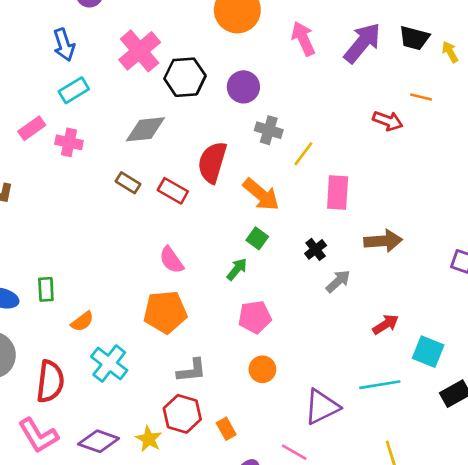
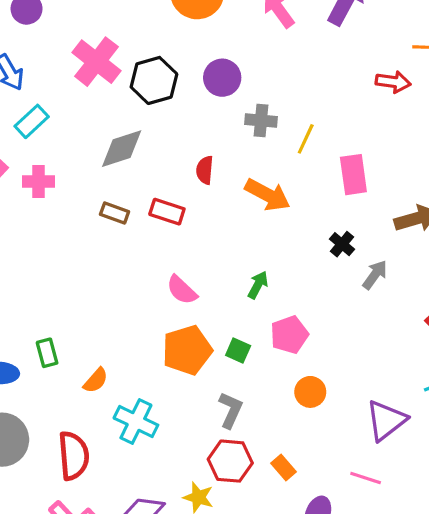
red semicircle: (212, 162) -> (205, 170), size x0.6
green square: (257, 238) -> (238, 350), moved
gray L-shape: (192, 371) -> (231, 410), turned -48

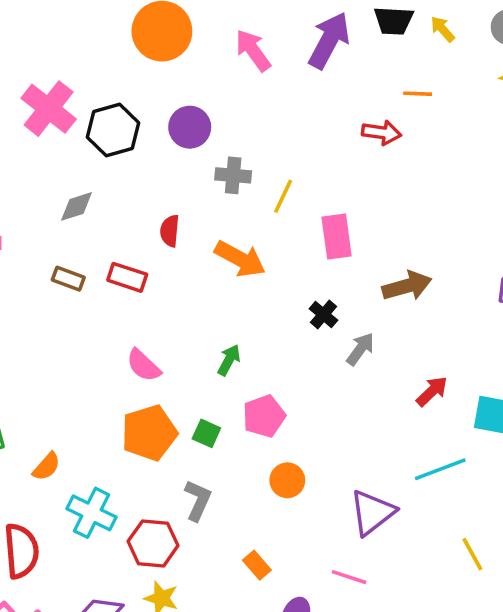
gray diamond: (122, 149) -> (76, 206), size x0.7
red hexagon: (230, 461) -> (153, 543), moved

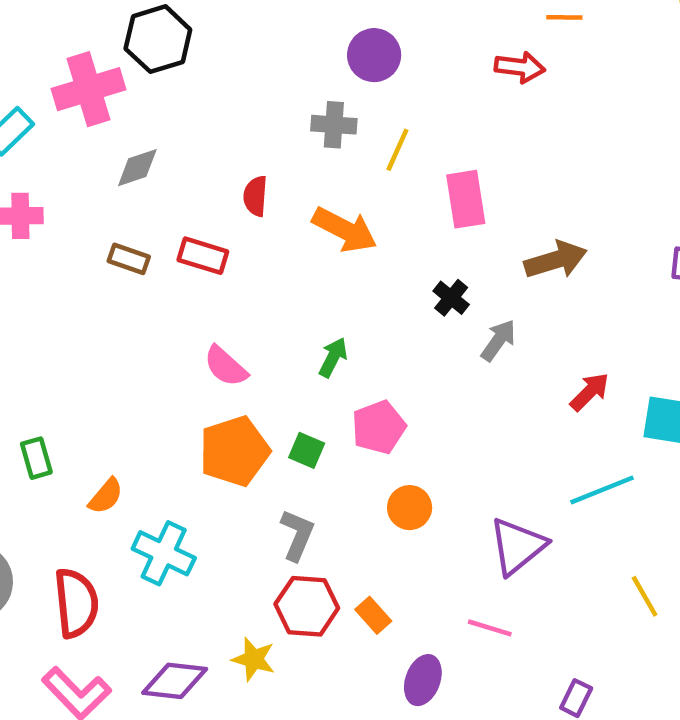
pink cross: (49, 109) -> (89, 89), moved, turned 36
purple circle: (190, 127) -> (374, 55), moved
black hexagon: (113, 130) -> (158, 39), moved
red hexagon: (153, 543) -> (307, 606), moved

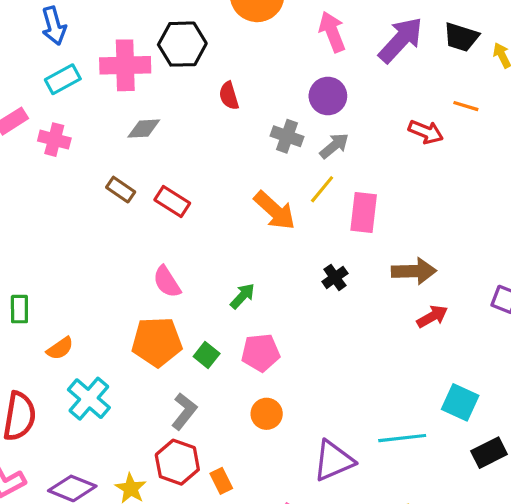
yellow line: (397, 150) -> (322, 189), moved
red semicircle: (255, 196) -> (229, 96), moved, turned -36
gray arrow: (498, 340) -> (334, 146), moved
red arrow: (590, 392) -> (432, 316), moved

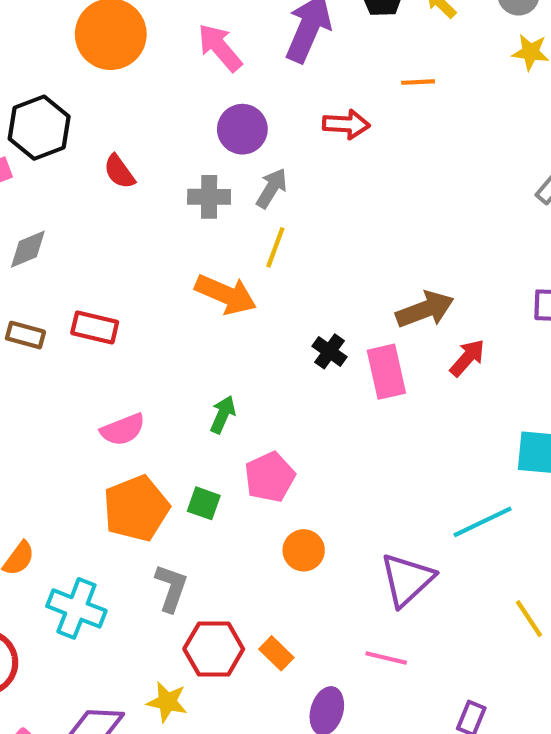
red arrow: (426, 132) -> (346, 124), moved
pink rectangle: (364, 212) -> (386, 372), moved
pink semicircle: (167, 282) -> (123, 430), turned -60
gray L-shape: (184, 411) -> (171, 588), moved

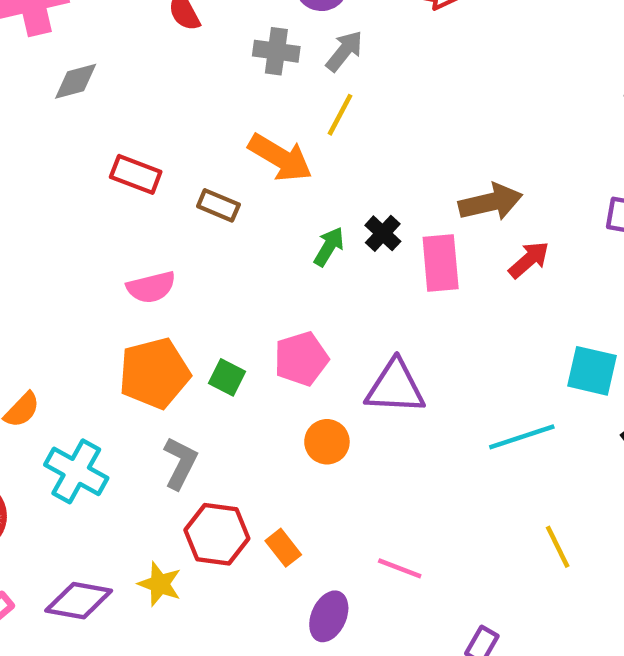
brown rectangle: (25, 335) -> (218, 205), moved
green arrow: (223, 415) -> (329, 247), moved
purple triangle: (407, 580) -> (395, 387), moved, turned 38

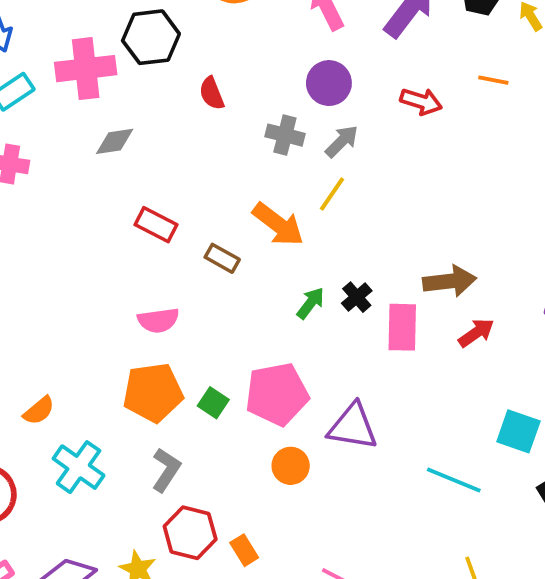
pink pentagon: (301, 359) -> (277, 394), size x1.4
cyan line: (522, 437) -> (454, 480), turned 34

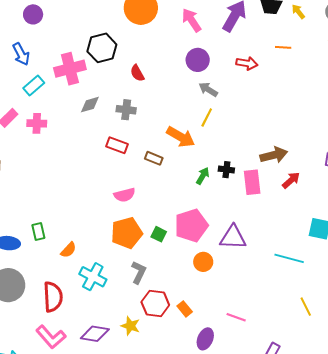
gray cross: (285, 135) -> (126, 110), moved
gray arrow: (342, 141) -> (208, 89), turned -96
black cross: (357, 297) -> (226, 170), turned -35

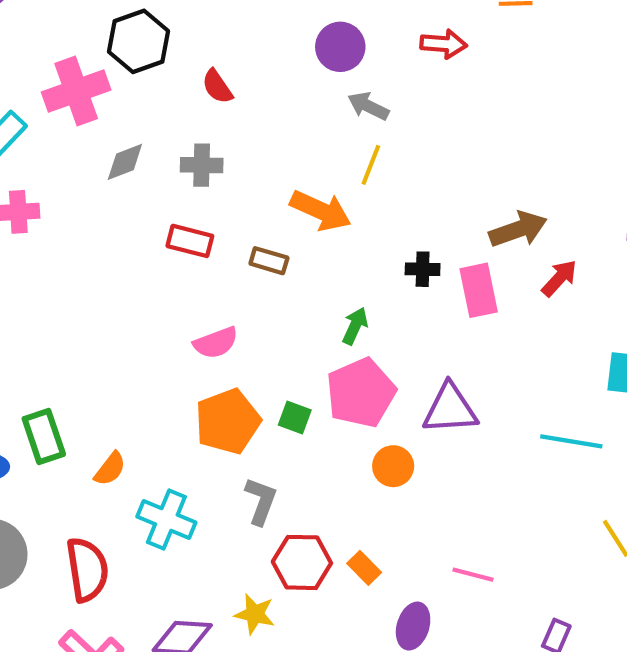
green arrow: (203, 176) -> (355, 326), moved
green rectangle: (38, 231) -> (44, 436), size x1.4

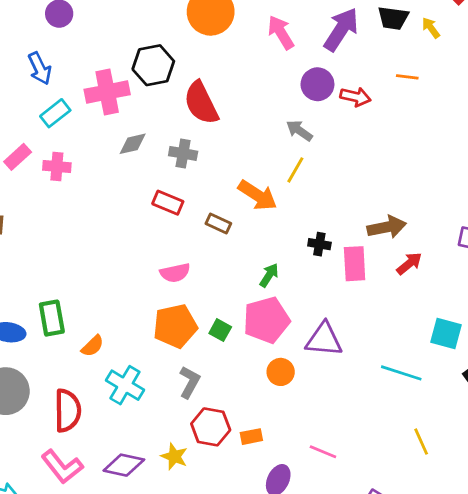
purple circle: (340, 47) -> (317, 84), moved
red semicircle: (217, 87) -> (201, 103), size x1.8
orange rectangle: (364, 568) -> (251, 437), turned -65

